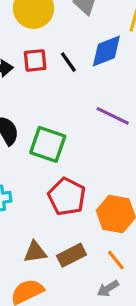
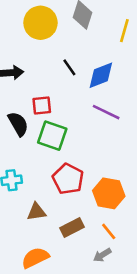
blue diamond: (106, 51) -> (101, 75), moved
red square: (35, 60) -> (42, 105), moved
brown triangle: (35, 252) -> (37, 212), moved

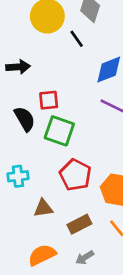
black line: (69, 67) -> (77, 39), moved
gray arrow: (102, 255) -> (85, 258), moved

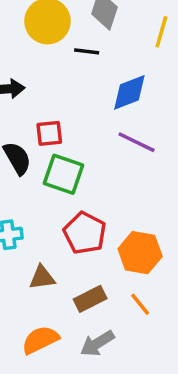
black line: (77, 39) -> (87, 51), turned -48
gray arrow: (85, 258) -> (97, 343), size x1.4

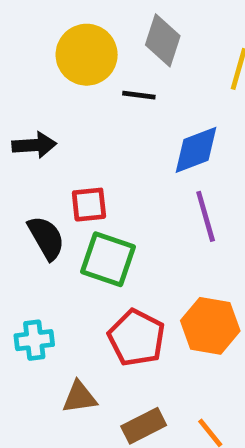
purple line: (136, 142) -> (206, 216), turned 48
orange hexagon: (140, 253) -> (210, 326), moved

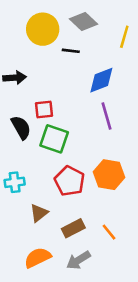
gray diamond: (163, 40) -> (84, 21), turned -64
brown triangle: (79, 397) -> (39, 213), turned -30

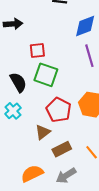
black semicircle: (21, 127) -> (18, 82), moved
cyan cross: (15, 182) -> (13, 111), turned -35
brown triangle: (39, 213) -> (43, 132), moved

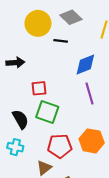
red pentagon: (59, 110) -> (60, 146), turned -30
cyan cross: (13, 111) -> (15, 147), turned -35

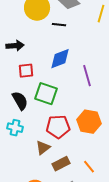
blue diamond: (85, 65) -> (60, 59), moved
red square: (39, 88) -> (26, 71), moved

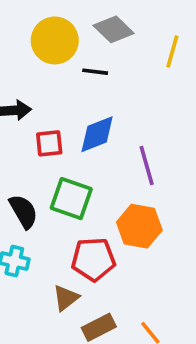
red square: (26, 71) -> (49, 143), moved
orange hexagon: (89, 122) -> (139, 226), moved

